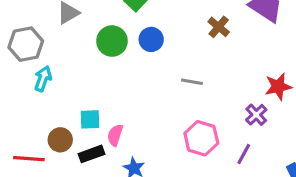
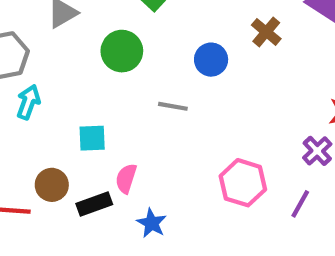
blue circle: (151, 39) -> (211, 60), moved
gray line: (192, 82) -> (173, 106), moved
cyan square: (90, 119) -> (92, 138), moved

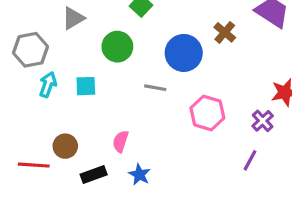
blue circle: (211, 60) -> (184, 53), size x1.5
cyan square: (92, 138) -> (86, 86), moved
pink hexagon: (243, 183) -> (207, 113), moved
black rectangle: (94, 204) -> (94, 175), moved

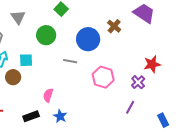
gray triangle: (73, 18) -> (18, 17), turned -35
brown circle: (65, 146) -> (13, 77), moved

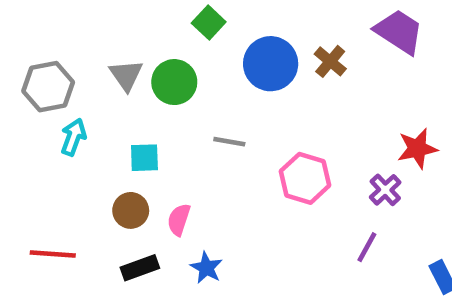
gray triangle: (18, 17) -> (126, 75), moved
blue circle: (88, 39) -> (271, 64), moved
cyan square: (26, 60) -> (144, 158), moved
brown circle: (13, 77) -> (131, 210), moved

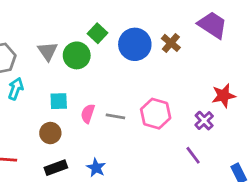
green square: (209, 22) -> (97, 33), moved
gray line: (229, 142) -> (115, 116), moved
pink semicircle: (179, 220) -> (88, 114), moved
purple line: (367, 247) -> (193, 155), turned -66

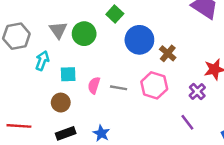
green square: (97, 33) -> (115, 14), moved
brown cross: (171, 43) -> (168, 53), moved
blue circle: (135, 44) -> (139, 40), moved
cyan arrow: (16, 89) -> (42, 61), moved

